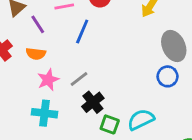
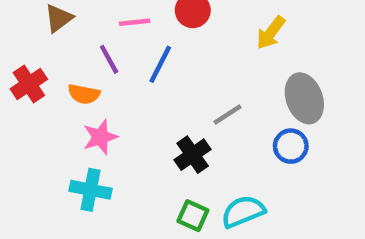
purple line: (38, 24) -> (109, 59), moved
gray line: (79, 79) -> (228, 115), moved
black cross: (93, 102) -> (193, 155), moved

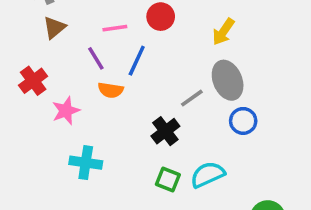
orange semicircle: (84, 94) -> (111, 90), moved
gray ellipse: (304, 98) -> (228, 80), moved
pink star: (100, 137) -> (66, 111), moved

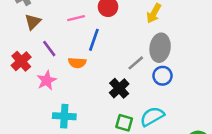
purple line: (96, 58) -> (49, 49), moved
gray ellipse: (228, 80) -> (160, 48), turned 36
blue circle: (243, 121) -> (163, 76), moved

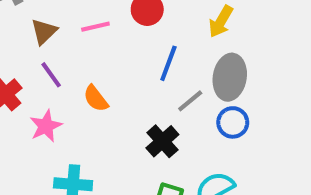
brown triangle: (33, 22) -> (44, 32), moved
blue line: (94, 40) -> (168, 63), moved
orange semicircle: (77, 63) -> (96, 99), turned 48

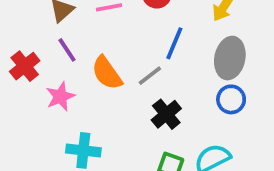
orange semicircle: (96, 99) -> (107, 73), size x1.4
gray line: (190, 101) -> (150, 76), moved

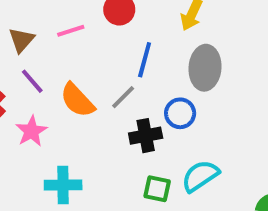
blue circle: (231, 99) -> (180, 113), moved
black cross: (166, 114) -> (146, 136), turned 36

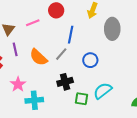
gray ellipse: (205, 68) -> (112, 29), moved
purple line: (32, 81) -> (15, 49), turned 32
pink star: (31, 131) -> (18, 84), moved
black cross: (146, 136) -> (65, 82), moved

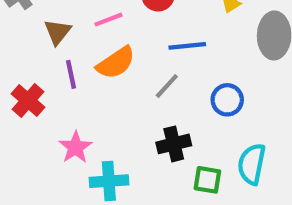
blue line: (71, 35) -> (187, 46), turned 72
orange semicircle: (38, 57) -> (116, 63), moved, turned -78
cyan semicircle: (103, 91) -> (252, 164), turned -42

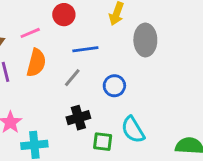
orange semicircle: (116, 63) -> (36, 63), turned -40
cyan semicircle: (252, 164) -> (133, 130), turned -40

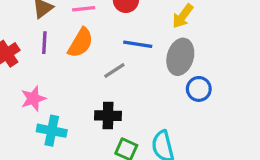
gray ellipse: (145, 40) -> (180, 57), moved
blue circle: (114, 86) -> (199, 89), moved

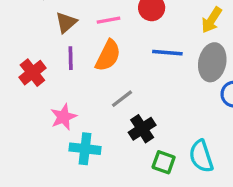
gray line: (114, 71) -> (122, 99), moved
black cross: (108, 116) -> (142, 129), turned -30

